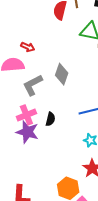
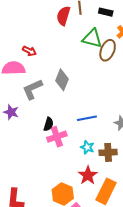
pink cross: (26, 115) -> (57, 137), moved
purple star: (27, 132) -> (11, 112), moved, size x0.7

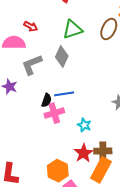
green triangle: (92, 38) -> (73, 29), moved, turned -35
blue line: (87, 118) -> (64, 94), moved
brown cross: (108, 152) -> (103, 151), moved

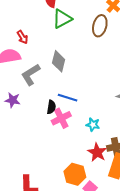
red arrow: (31, 26) -> (22, 37), turned 40
green triangle: (73, 29) -> (62, 19), moved
blue line: (64, 94) -> (68, 98), turned 36

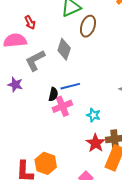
brown ellipse: (100, 26) -> (88, 26), moved
blue line: (68, 98) -> (70, 86), turned -36
orange hexagon: (75, 174) -> (46, 163), moved

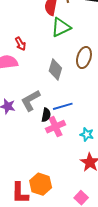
brown ellipse: (88, 26) -> (84, 57), moved
gray L-shape: (35, 60) -> (31, 100), moved

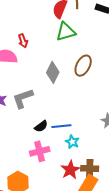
blue line: (63, 106) -> (61, 126), moved
black semicircle: (46, 115) -> (41, 126), moved, turned 32
pink cross: (55, 127) -> (40, 151), moved

